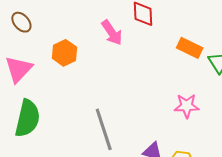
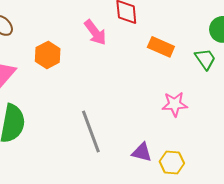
orange rectangle: (190, 48) -> (161, 47), moved

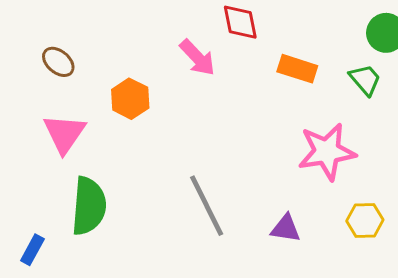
pink star: (175, 104) -> (327, 152), size x1.5
yellow hexagon: (172, 162) -> (365, 220), moved

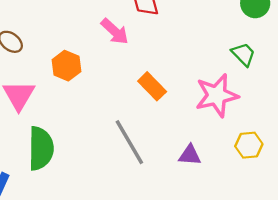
orange rectangle: (297, 69) -> (152, 86), moved, turned 32
green trapezoid: (365, 80) -> (243, 54), moved

